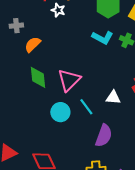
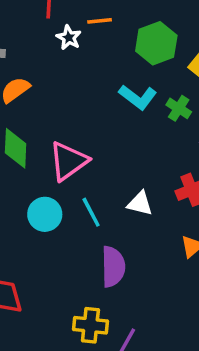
purple semicircle: (104, 136) -> (113, 267), turned -30

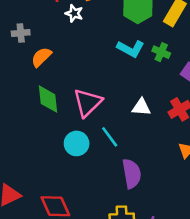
white triangle: (140, 203) -> (141, 107), moved

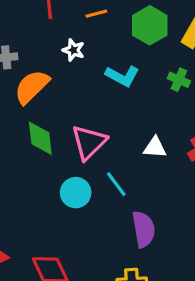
white star: (74, 13) -> (73, 50), moved
cyan L-shape: (131, 49) -> (122, 76), moved
orange semicircle: (41, 57) -> (32, 87), size x1.4

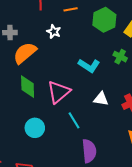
cyan L-shape: (122, 76) -> (89, 66), moved
cyan circle: (76, 193) -> (35, 128), moved

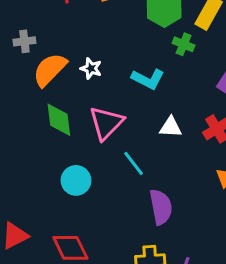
white star: (54, 32) -> (91, 68), moved
green cross: (120, 57) -> (184, 44), moved

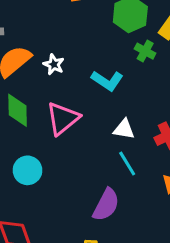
cyan line: (134, 163) -> (127, 164), moved
purple semicircle: (161, 207) -> (106, 205), turned 32

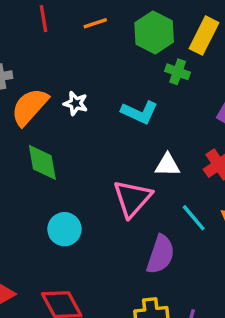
pink triangle: (63, 118) -> (132, 198), moved
cyan line: (127, 164) -> (194, 218), moved

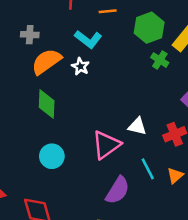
cyan L-shape: (140, 112) -> (88, 39), moved

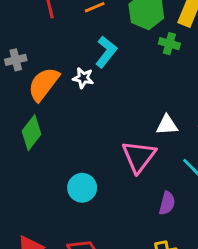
cyan L-shape: (88, 39) -> (106, 52), moved, turned -72
green diamond: (47, 104) -> (32, 133), moved, turned 52
purple semicircle: (118, 190) -> (167, 203), size x0.7

